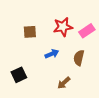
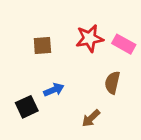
pink rectangle: (87, 31) -> (124, 44), turned 63
blue arrow: (52, 54) -> (54, 90), moved

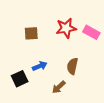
brown semicircle: (112, 83) -> (72, 66), moved
brown arrow: (91, 118) -> (59, 87), moved

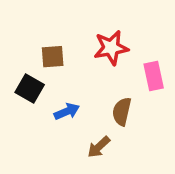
pink rectangle: (91, 32) -> (154, 76), moved, turned 49
black square: (20, 79) -> (30, 88), moved, turned -35

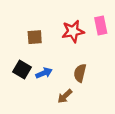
pink rectangle: (154, 76) -> (101, 25), moved
black square: (30, 88) -> (22, 70), moved

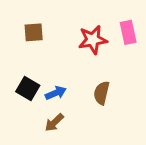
brown square: (35, 37) -> (34, 32), moved
brown arrow: (65, 96) -> (54, 122), moved

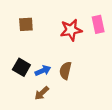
brown semicircle: (102, 93) -> (65, 71), moved

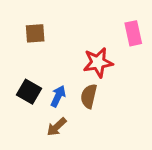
red star: (71, 30) -> (98, 62), moved
blue arrow: (43, 71) -> (58, 96), turned -42

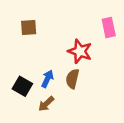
red star: (98, 62) -> (80, 51), turned 30
black square: (29, 92) -> (22, 86), moved

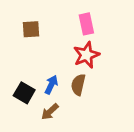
pink rectangle: (109, 27) -> (86, 24), moved
red star: (80, 51) -> (86, 55), turned 30

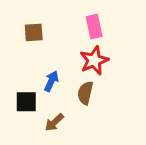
blue arrow: (51, 85) -> (51, 81), moved
black square: (24, 93) -> (26, 102), turned -30

